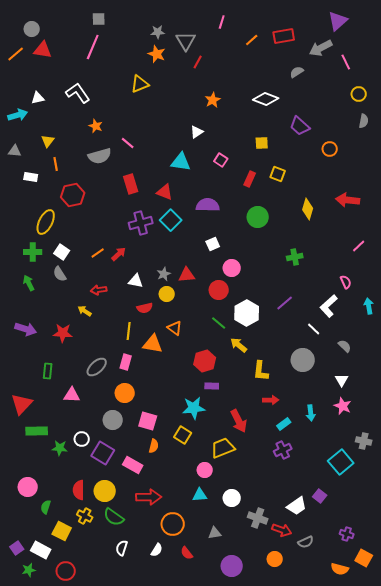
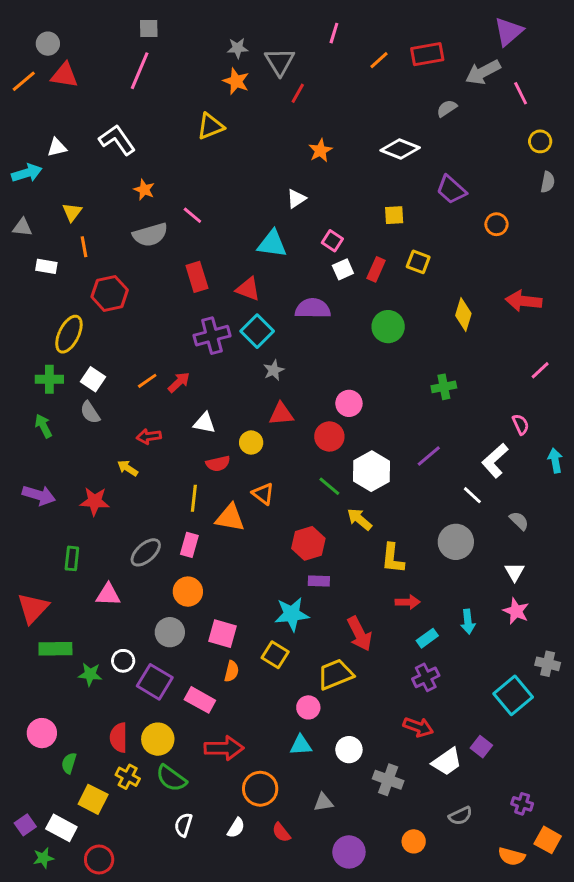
white square: (213, 244) -> (343, 269), moved
gray star: (164, 274) -> (274, 370), moved
red arrow: (282, 530) -> (418, 727), moved

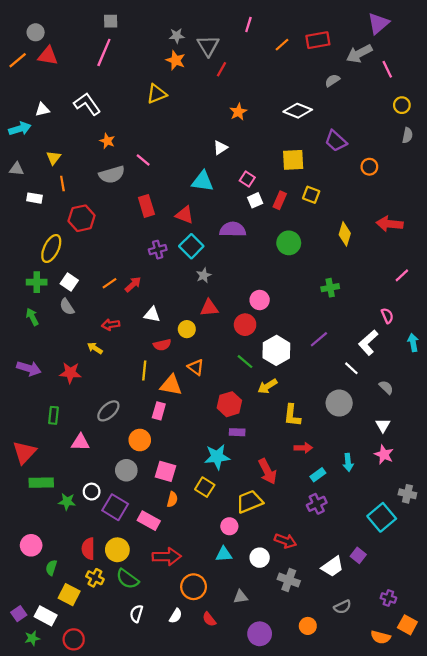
yellow square: (394, 215) -> (293, 160), size x1.5
purple cross: (212, 336) -> (158, 250), size x0.7
yellow arrow: (360, 519) -> (267, 386), turned -72
pink rectangle: (189, 545) -> (159, 411), moved
red arrow: (418, 727) -> (285, 541), moved

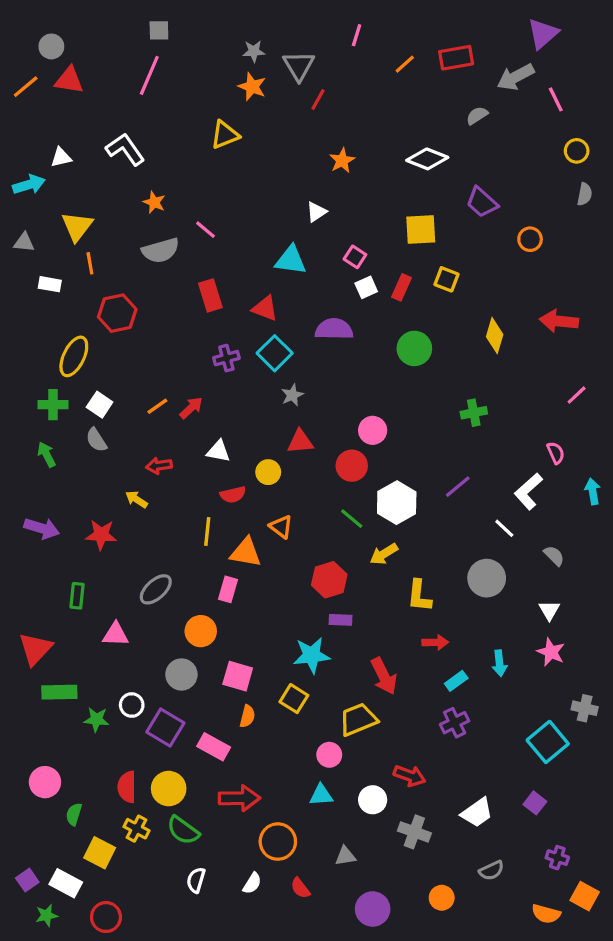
yellow triangle: (54, 158) -> (77, 226), size x1.5
purple square: (358, 555) -> (535, 803), moved

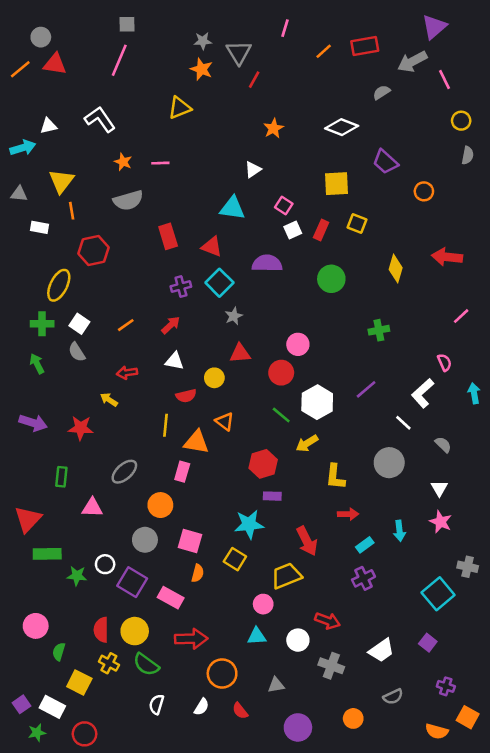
pink line: (206, 230) -> (160, 163), moved, turned -42
red arrow: (191, 408) -> (171, 325), moved

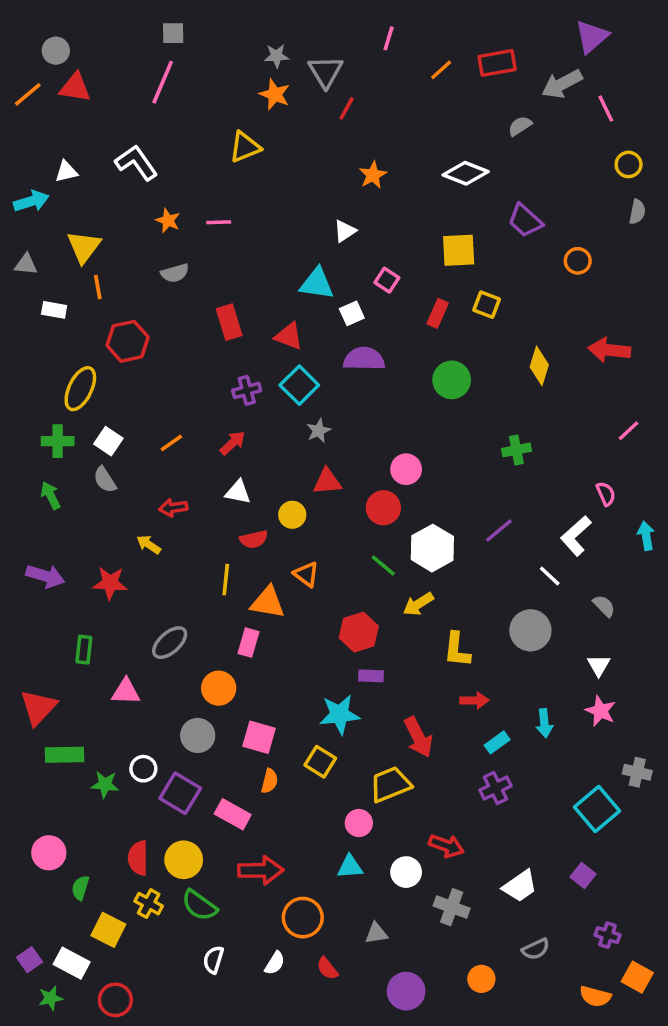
gray semicircle: (128, 200) -> (175, 273), size x0.7
white square: (293, 230) -> (352, 313), moved

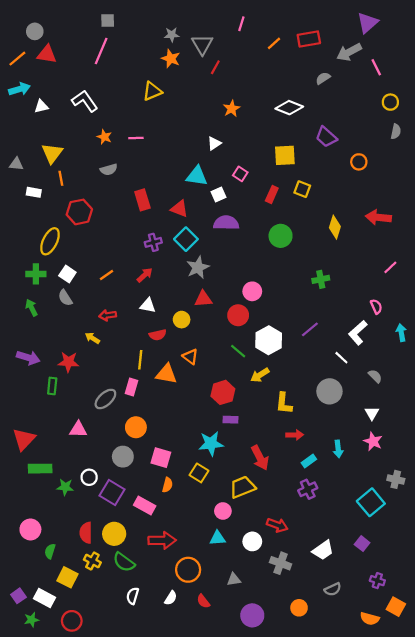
cyan arrow: (31, 201) -> (20, 89), moved
gray star: (319, 431) -> (198, 267), size x1.5
pink rectangle: (248, 643) -> (132, 387), moved
green rectangle: (84, 650) -> (52, 386), moved

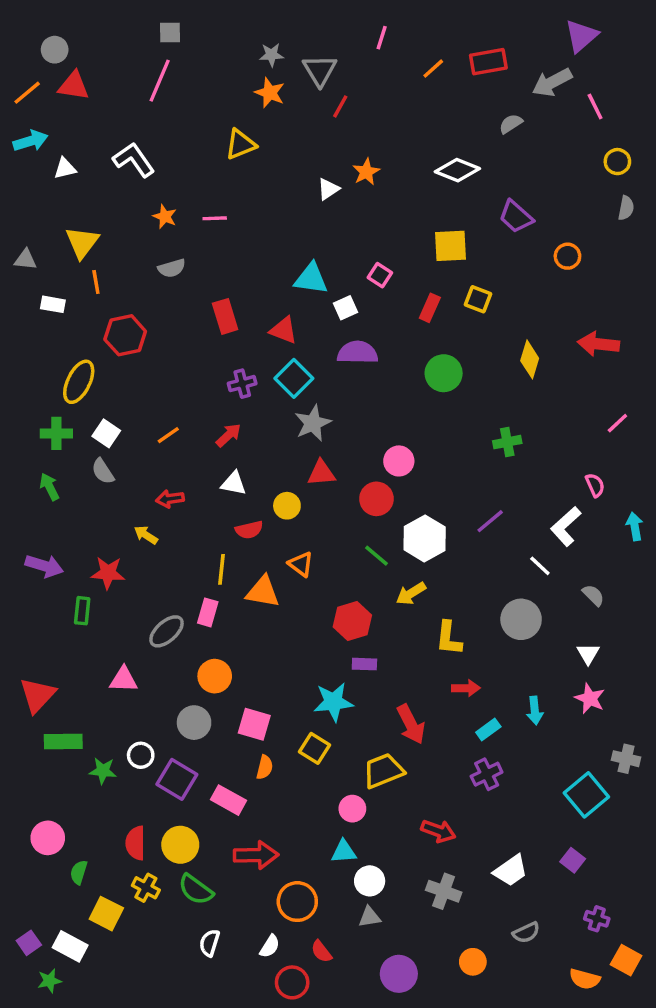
white triangle: (214, 143) -> (328, 189), moved
white circle: (252, 541) -> (370, 881), moved
red circle: (72, 621) -> (292, 982), moved

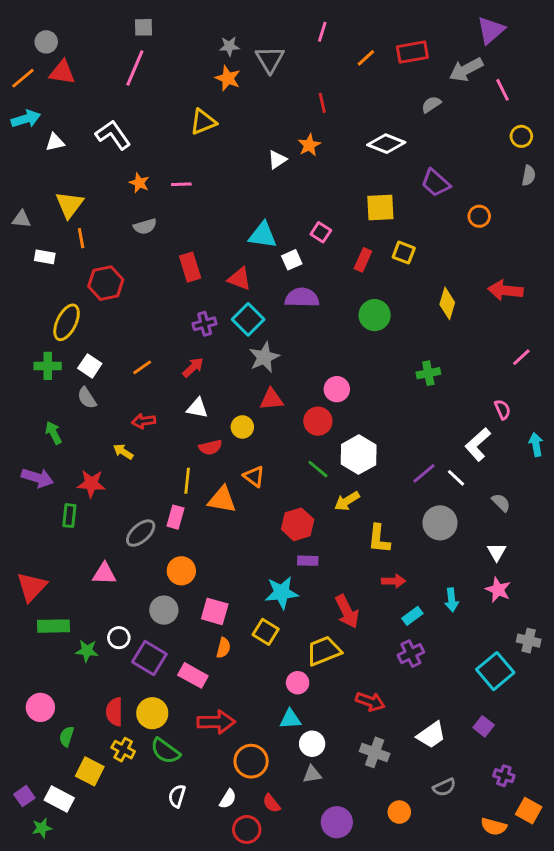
red line: (340, 106) -> (322, 103), moved, turned -42
green arrow: (49, 487) -> (53, 433), moved
purple line: (490, 521) -> (424, 473), moved

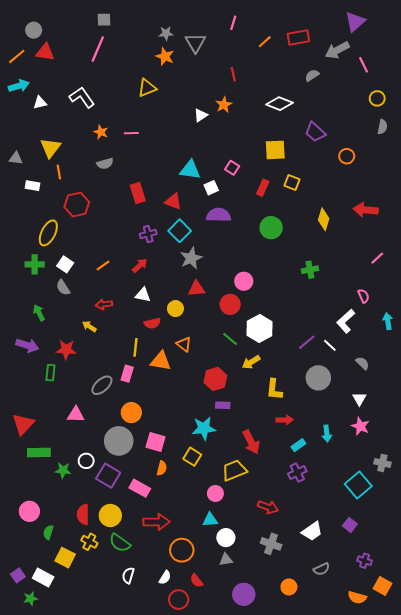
gray circle: (164, 610) -> (119, 441), size x1.4

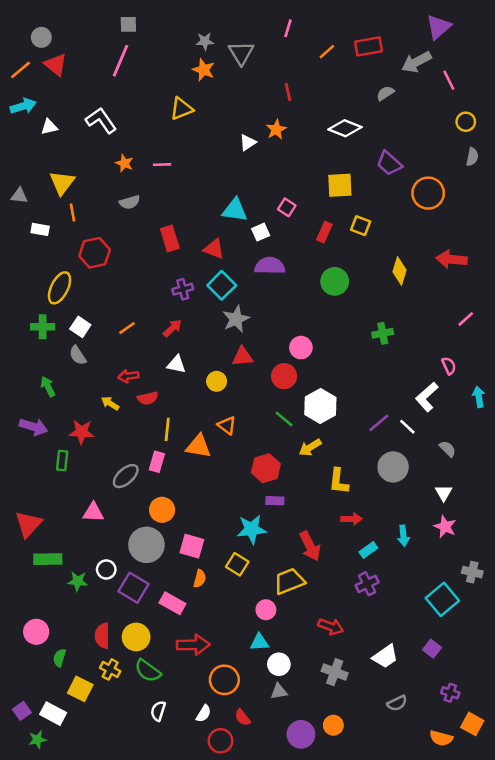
red triangle: (45, 52) -> (56, 65), turned 30
orange circle: (347, 156) -> (428, 193), size x1.6
red semicircle: (152, 323) -> (148, 398), moved
orange circle: (289, 587) -> (333, 725), moved

